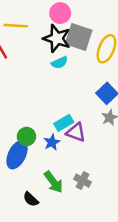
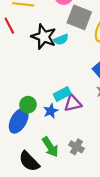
black star: (57, 38) -> (44, 37), moved
purple triangle: (76, 132) -> (73, 103), turned -36
black semicircle: (31, 199) -> (29, 161), size x1.5

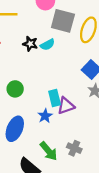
black star: (44, 37) -> (30, 44), size x0.6
cyan rectangle: (62, 94) -> (55, 98), turned -70
green circle: (28, 105) -> (15, 89), moved

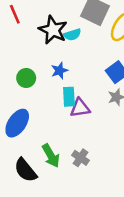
black star: (30, 44) -> (53, 30), size x1.6
blue star: (45, 116) -> (59, 71), moved

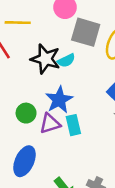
blue star: (59, 71) -> (59, 100), size x1.5
purple triangle: (80, 108) -> (50, 124), moved

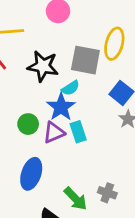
gray square: (86, 32) -> (85, 60), moved
cyan semicircle: (66, 60) -> (70, 88), moved

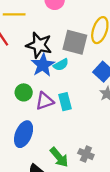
blue star: (61, 107) -> (43, 65), moved

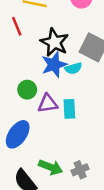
gray cross: (86, 154) -> (80, 170), turned 32
green arrow: (59, 157) -> (51, 167), turned -40

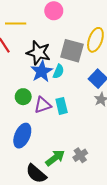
cyan semicircle: (73, 68) -> (58, 71), turned -40
green arrow: (51, 167) -> (55, 158), turned -48

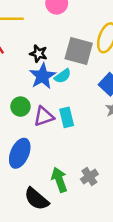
black star: (38, 53) -> (38, 54), size x0.6
cyan semicircle: (58, 71) -> (63, 76), turned 32
green arrow: (55, 158) -> (59, 180), turned -72

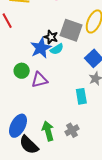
black star: (38, 54) -> (51, 37), moved
cyan rectangle: (67, 117) -> (81, 96), moved
blue ellipse: (20, 153) -> (18, 126), moved

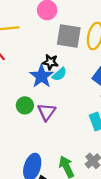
gray square: (71, 30) -> (69, 36), moved
purple triangle: (39, 80) -> (47, 112), turned -30

